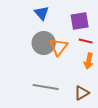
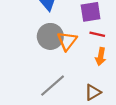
gray line: (46, 87) -> (53, 86), turned -50

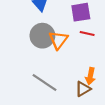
orange arrow: (101, 57) -> (90, 76), moved
gray line: (53, 86) -> (45, 83), turned 75

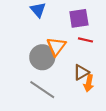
gray circle: (42, 36) -> (42, 57), moved
brown triangle: (83, 89) -> (81, 72), moved

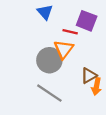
purple square: (79, 18) -> (87, 21), turned 30
red line: (85, 40) -> (70, 32), moved

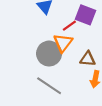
red line: (70, 32) -> (69, 26), turned -48
brown triangle: (89, 76) -> (88, 59), moved, turned 35

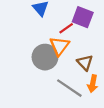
brown triangle: (88, 59) -> (85, 63), turned 42
gray line: (49, 86) -> (69, 88), moved

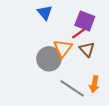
red line: (66, 28) -> (78, 34), moved
brown triangle: (85, 63) -> (87, 49), moved

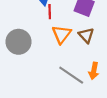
red line: (78, 34) -> (50, 12), moved, turned -56
gray circle: (49, 59) -> (18, 42), moved

